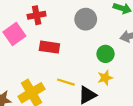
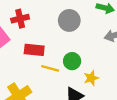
green circle: (106, 54) -> (72, 61), moved
yellow line: (66, 82) -> (50, 68), moved

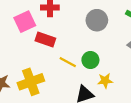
red rectangle: (34, 50) -> (45, 40), moved

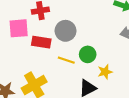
gray circle: (97, 20) -> (66, 31), moved
pink square: (25, 22) -> (19, 28), turned 30

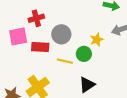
yellow star: (105, 72) -> (97, 40), moved

